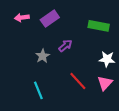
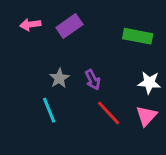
purple arrow: (65, 46) -> (93, 80), moved, turned 104
cyan line: (38, 90) -> (49, 110), moved

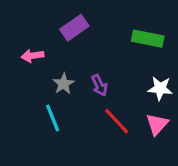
pink arrow: (30, 25) -> (32, 56), moved

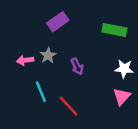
pink arrow: (32, 56) -> (25, 60), moved
gray star: (64, 84) -> (48, 55), moved
red line: (117, 121) -> (69, 106), moved

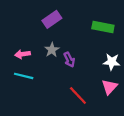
gray star: (48, 55) -> (52, 50), moved
cyan line: (41, 92) -> (24, 76), moved, turned -54
red line: (69, 106) -> (78, 95), moved

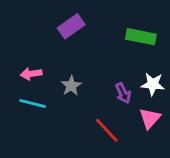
gray star: (52, 50) -> (71, 86), moved
purple arrow: (69, 60) -> (123, 93), moved

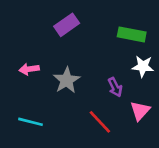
white star: (153, 84) -> (143, 66), moved
gray star: (71, 86) -> (67, 80), size x1.4
cyan line: (33, 103) -> (31, 122), moved

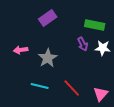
purple arrow: (115, 87) -> (83, 44), moved
pink triangle: (140, 111) -> (101, 94), moved
cyan line: (31, 122) -> (40, 86), moved

